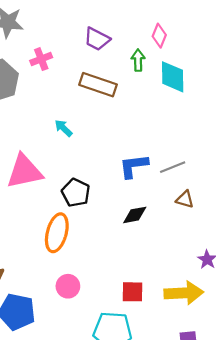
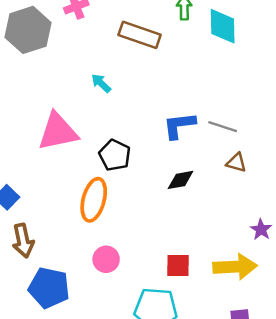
gray line: (173, 167) -> (223, 127), turned 40

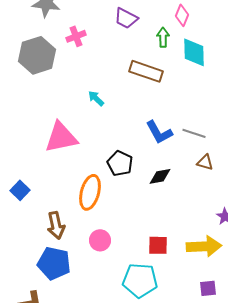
brown rectangle: (140, 35) -> (146, 71), moved
blue L-shape: (179, 125) -> (159, 132), turned -112
black pentagon: (115, 155) -> (120, 163), moved
brown arrow: (23, 241) -> (56, 225), moved

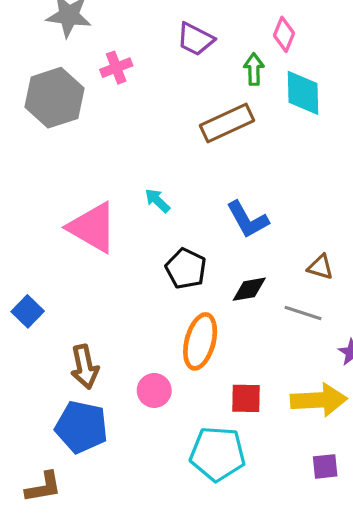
brown rectangle: (146, 71) -> (227, 123), turned -44
cyan arrow: (96, 98) -> (157, 201), moved
gray line: (194, 133) -> (303, 313), moved
pink triangle: (61, 137) -> (92, 227), turned 42
orange ellipse: (90, 192) -> (200, 341), moved

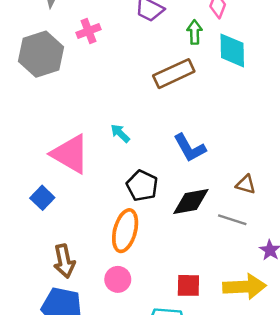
black diamond: (249, 289) -> (191, 201), size x1.4
blue square: (28, 311) -> (42, 198), moved
orange ellipse: (200, 341) -> (125, 231), moved

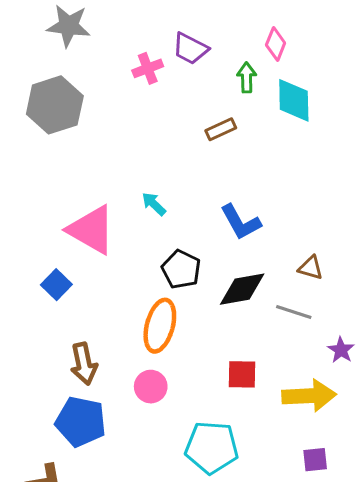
pink cross: (89, 31) -> (148, 68), moved
brown rectangle: (174, 74) -> (221, 129), size x0.6
red square: (188, 285) -> (242, 374), moved

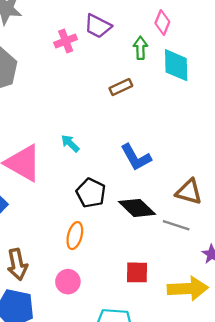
brown triangle: (311, 268) -> (189, 192), size x1.4
black diamond: (242, 289) -> (137, 208), turned 54
orange ellipse: (160, 326) -> (75, 236), size x0.7

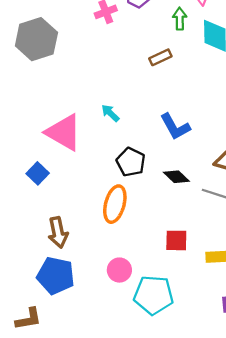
black diamond: (137, 208) -> (176, 177), size x0.7
orange ellipse: (75, 236) -> (115, 204), size x1.4
pink circle: (68, 282) -> (119, 270), moved

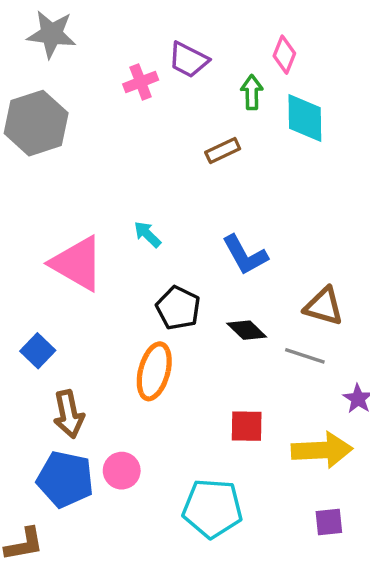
blue square: (38, 173) -> (38, 351), moved
pink circle: (119, 270) -> (122, 471), moved

